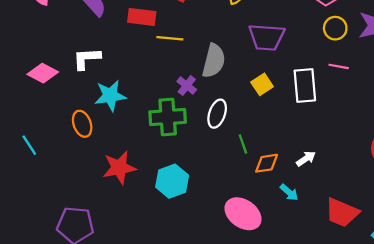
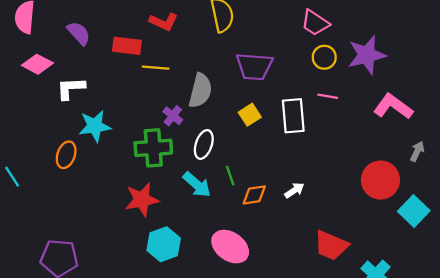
pink diamond: (43, 73) -> (37, 64), moved
orange ellipse: (82, 124) -> (66, 155), turned 40
red star: (119, 168) -> (142, 200), moved
cyan hexagon: (172, 181) -> (164, 244), moved
cyan arrow: (289, 192) -> (197, 185), moved, size x1.5

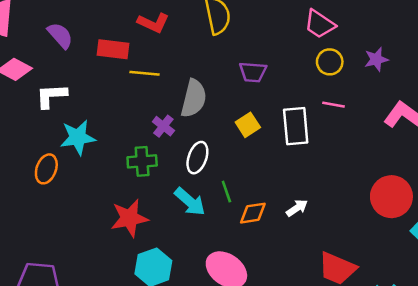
purple star: (367, 55) -> (376, 59), size x0.6
purple trapezoid: (254, 66) -> (253, 72), size x0.7
green cross: (153, 148) -> (142, 161), size x0.7

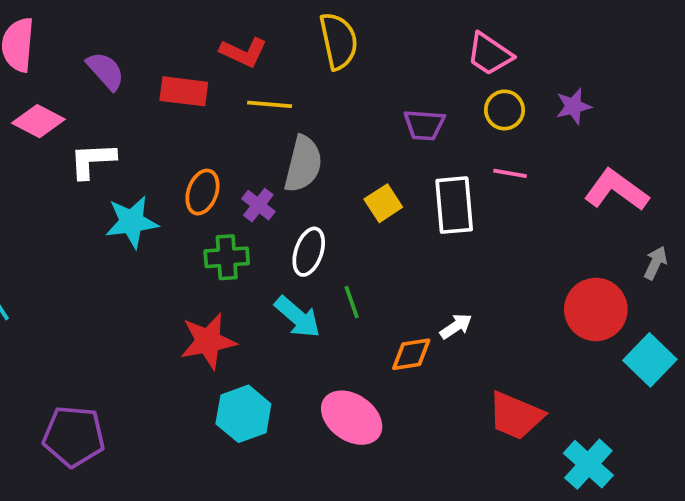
purple trapezoid: (253, 72) -> (424, 125), moved
yellow line: (145, 73) -> (270, 104), moved
orange ellipse: (46, 169) -> (202, 192), moved
orange diamond: (253, 213) -> (411, 354), moved

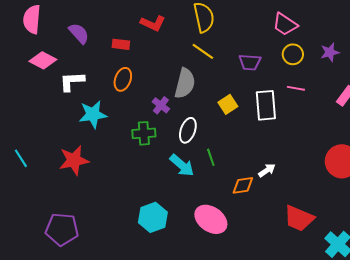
red rectangle: (184, 91) -> (121, 44), size x0.7
yellow line: (270, 104) -> (203, 51), moved, turned 30
orange ellipse: (202, 192) -> (123, 79), moved
red star: (208, 341) -> (74, 160), moved

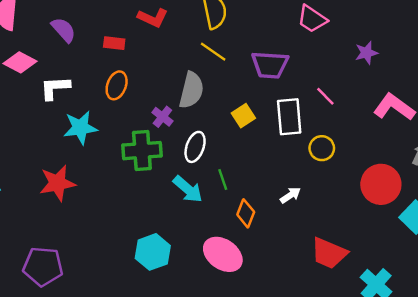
yellow circle: (293, 54) -> (322, 148), moved
purple trapezoid: (250, 62) -> (270, 65), size x1.4
pink line: (296, 88) -> (325, 96), turned 36
green cross: (144, 133) -> (142, 151), size x1.4
orange diamond: (243, 185) -> (246, 213), moved, turned -60

